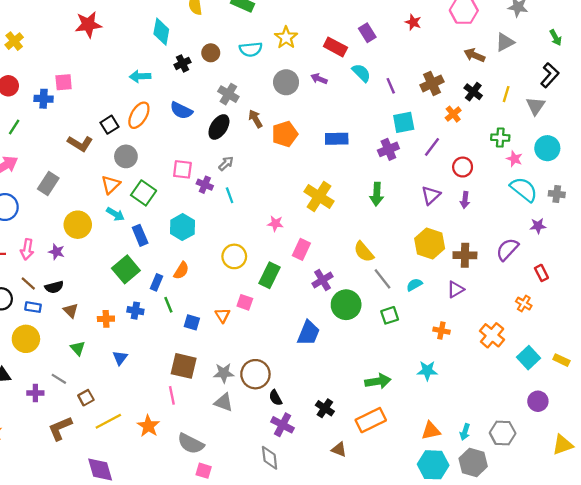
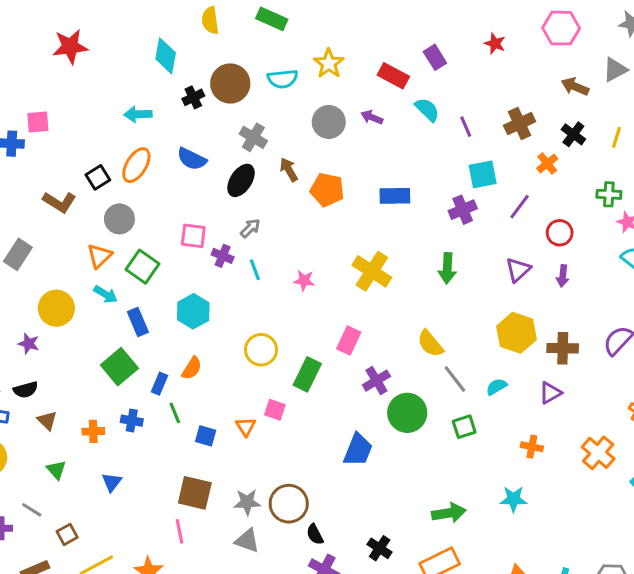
brown circle: (211, 53) -> (230, 83), size x1.6
orange pentagon: (285, 134) -> (327, 190), turned 30
pink star: (275, 224) -> (304, 280), moved

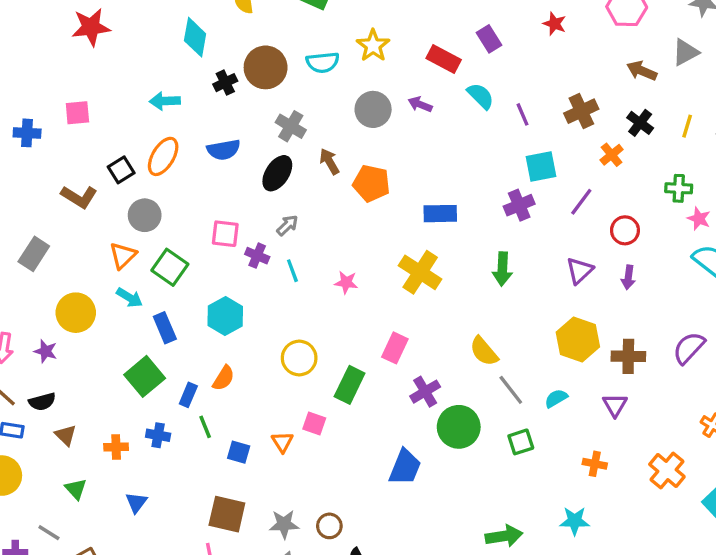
pink square: (38, 122) -> (77, 113), moved
blue semicircle: (192, 159) -> (224, 150), turned -36
blue rectangle: (395, 196) -> (440, 214), moved
purple triangle: (550, 393) -> (615, 405), turned -30
brown circle: (289, 504) -> (329, 526), size x0.6

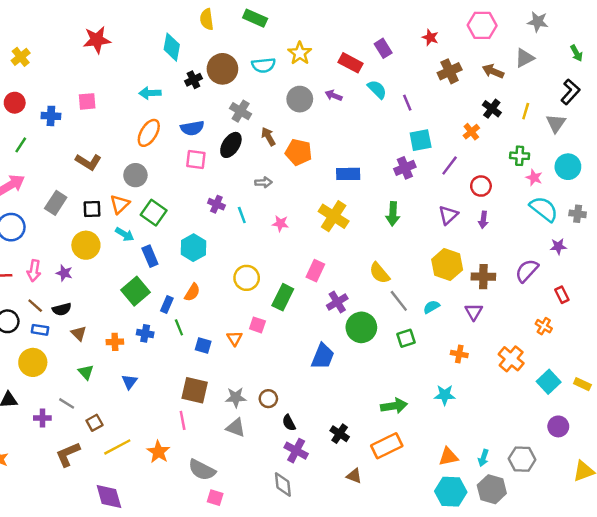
brown cross: (581, 111) -> (450, 71), moved
black square: (121, 170) -> (92, 209), moved, turned 30
gray arrow: (287, 225) -> (264, 182), moved, turned 42
pink square: (225, 234) -> (196, 159), moved

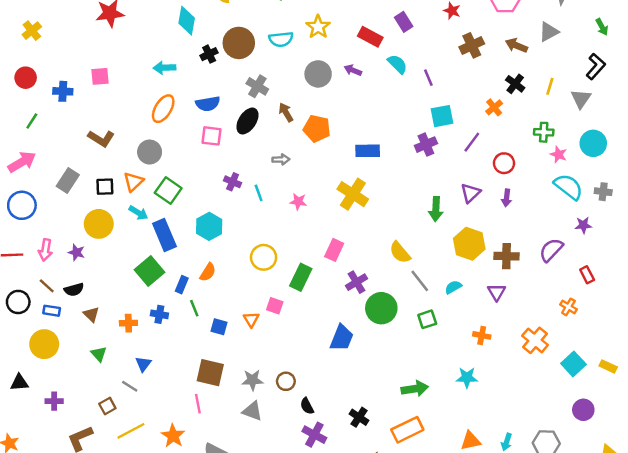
green arrow: (393, 214) -> (436, 209), moved
blue rectangle: (150, 256) -> (164, 235), size x1.4
gray line: (67, 403) -> (130, 386), moved

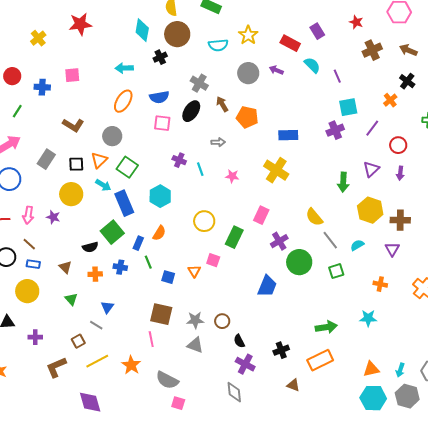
yellow cross: (32, 31) -> (38, 38), moved
brown circle: (239, 43) -> (177, 34), moved
black semicircle: (74, 290) -> (90, 247), moved
black cross: (359, 417) -> (281, 350), turned 35

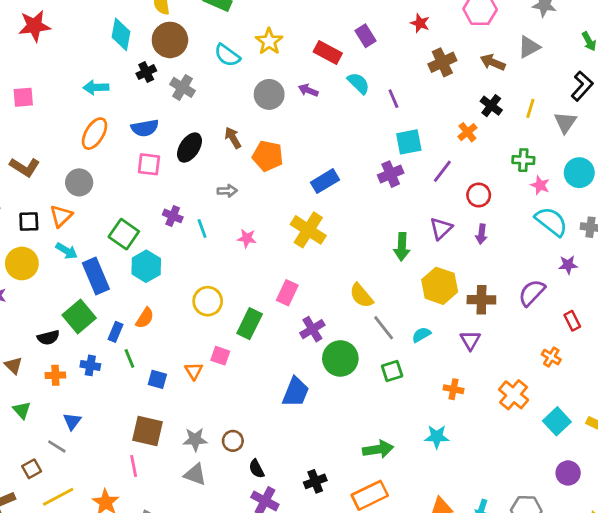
cyan semicircle: (218, 45) -> (227, 55), turned 42
gray cross: (199, 83) -> (183, 87), moved
blue rectangle: (288, 135) -> (325, 181), turned -30
green square: (127, 167) -> (124, 234), moved

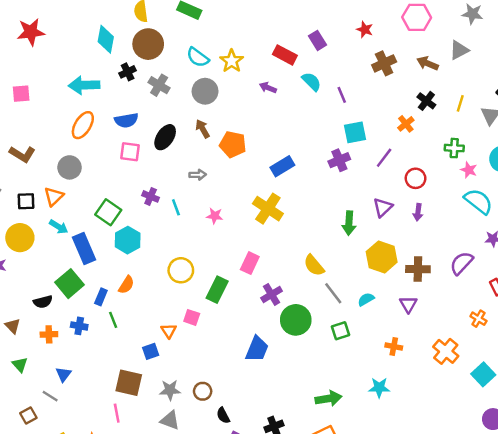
yellow star: (269, 41) -> (232, 61), moved
cyan arrow: (96, 87) -> (84, 85), size x1.4
gray circle: (269, 94) -> (205, 91), moved
blue square: (157, 379) -> (151, 351), moved, turned -35

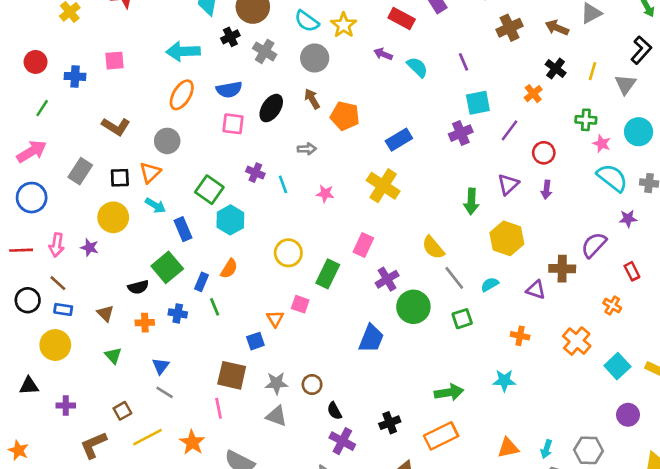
cyan semicircle: (311, 82) -> (417, 67), moved
blue rectangle: (84, 249) -> (183, 229), size x0.7
brown cross: (418, 269) -> (562, 269), moved
purple triangle: (408, 304) -> (536, 290), turned -42
gray line: (50, 396) -> (165, 392), moved

